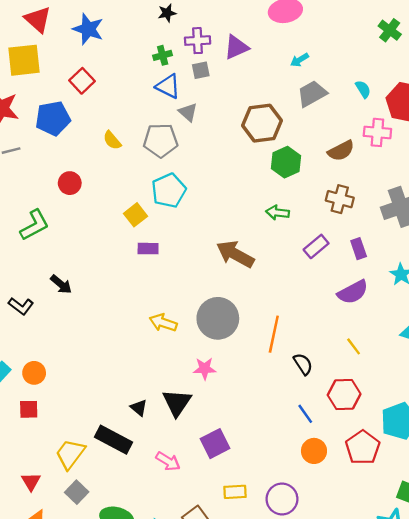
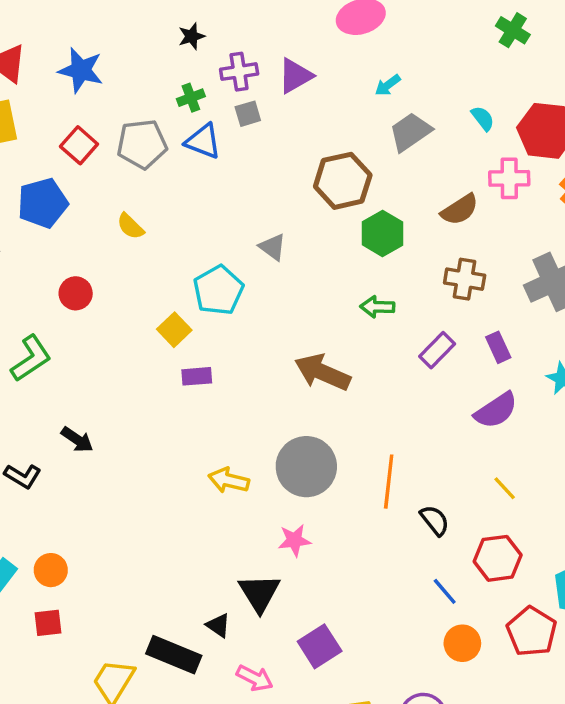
gray triangle: (188, 112) -> (273, 247), moved
gray pentagon: (161, 140) -> (142, 144), moved
black triangle: (139, 408) -> (218, 625), moved

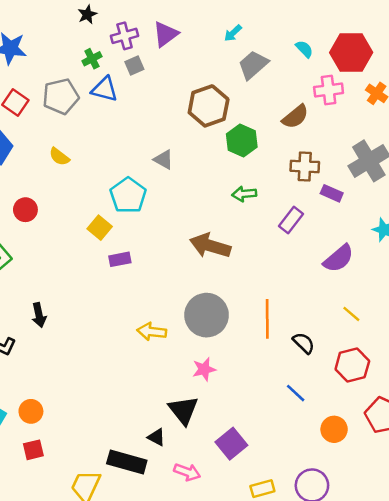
purple rectangle: (498, 347) -> (332, 193), moved, turned -35
black arrow: (77, 440) -> (39, 315), turned 50
blue line: (445, 591) -> (296, 393), moved

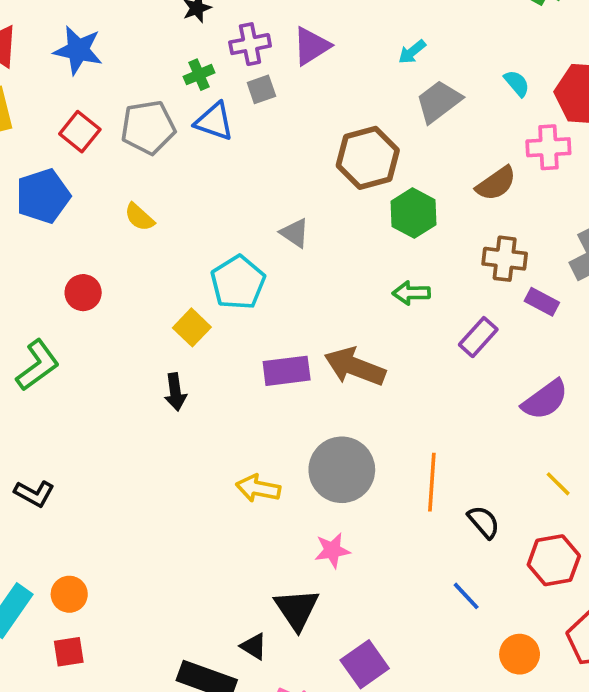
purple rectangle: (120, 259) -> (287, 371), moved, size x1.4
black arrow: (39, 315) -> (175, 392), moved

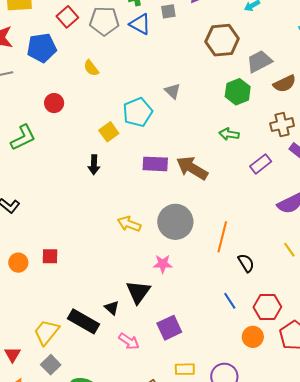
gray trapezoid: (439, 101) -> (259, 61), moved
brown hexagon: (368, 158) -> (222, 40), moved
brown cross: (505, 259) -> (282, 125), turned -30
red hexagon: (554, 560) -> (267, 307), moved
red square: (69, 652) -> (50, 256), moved

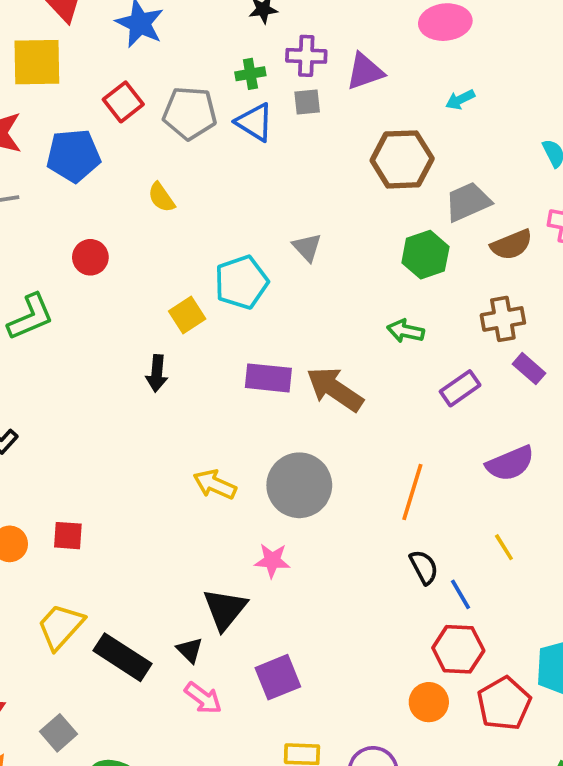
orange line: (222, 237) -> (412, 492), moved
blue line: (230, 301) -> (461, 594), moved
black triangle: (112, 308) -> (190, 650), moved
yellow trapezoid: (46, 332) -> (61, 626), moved

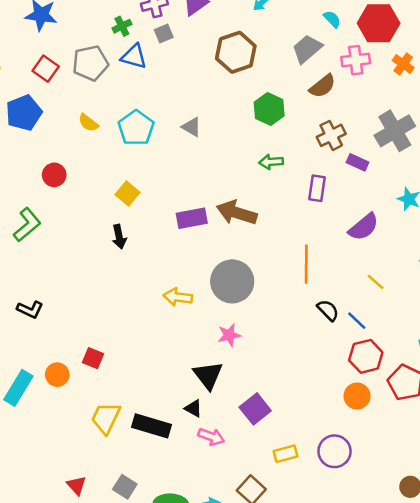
gray trapezoid: (468, 202) -> (307, 49), moved
cyan pentagon: (241, 282) -> (136, 128), moved
purple rectangle: (460, 388) -> (317, 188), turned -30
red square: (68, 536) -> (93, 358), turned 35

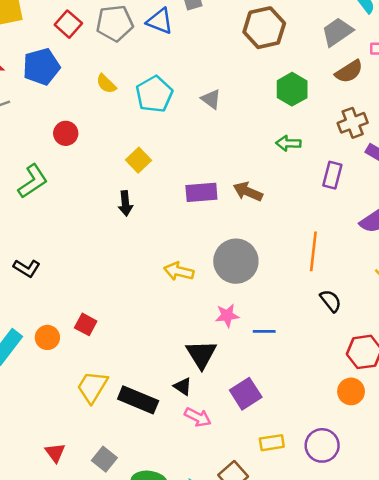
brown arrow: (237, 213) -> (248, 192), size x0.7
blue line: (357, 321) -> (264, 331), moved, turned -50

